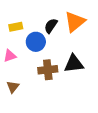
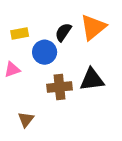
brown triangle: (13, 87) -> (26, 119), moved

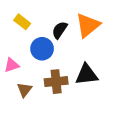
yellow rectangle: (20, 33) -> (22, 22), moved, turned 49
brown triangle: (26, 119) -> (24, 90), moved

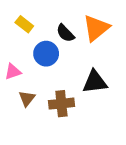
black semicircle: (60, 30) -> (65, 33), turned -78
brown cross: (56, 82) -> (61, 104), moved

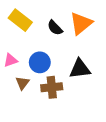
yellow rectangle: (24, 24) -> (20, 20), size x1.5
blue circle: (46, 54) -> (40, 62), moved

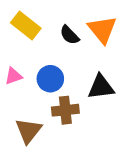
orange triangle: (81, 23) -> (102, 30), turned -30
brown triangle: (22, 83) -> (28, 131), moved, size x1.5

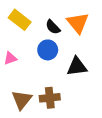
blue circle: (50, 79) -> (48, 50), moved
brown cross: (65, 110) -> (50, 98), moved

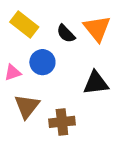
blue circle: (48, 50) -> (42, 62), moved
brown triangle: (22, 100) -> (27, 106), moved

